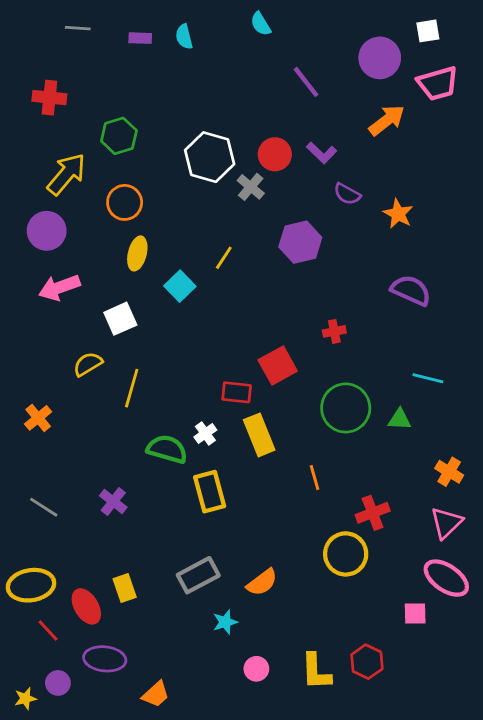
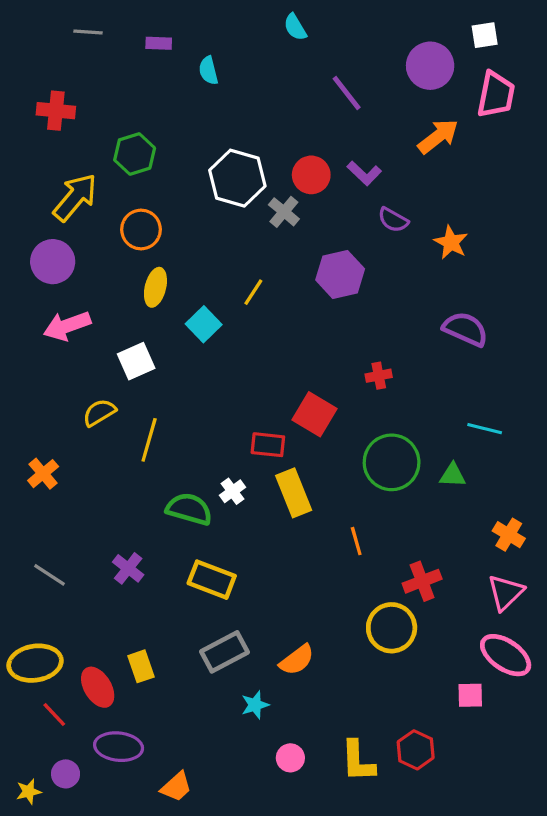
cyan semicircle: (184, 37) -> (208, 70), moved
pink trapezoid: (438, 83) -> (496, 95), turned -63
red square: (278, 365) -> (314, 414), turned -30
yellow rectangle: (210, 492) -> (212, 580), moved, turned -54

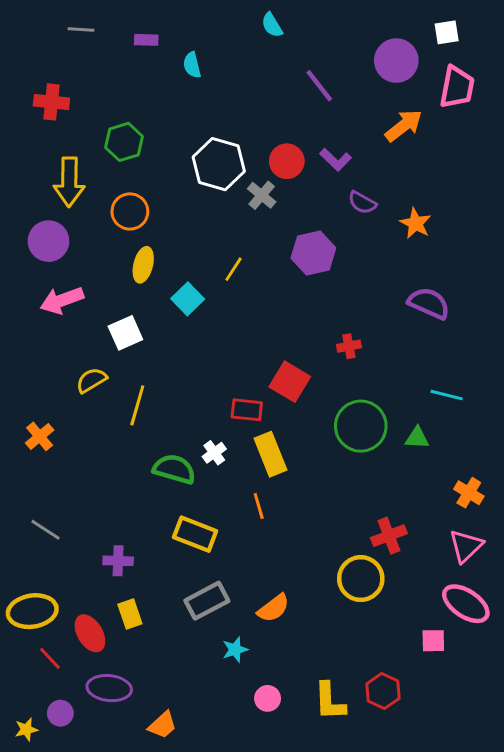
yellow arrow: (75, 197) -> (69, 182), turned 141
orange line: (356, 541) -> (259, 506), moved
purple cross: (128, 568) -> (118, 561), moved, turned -36

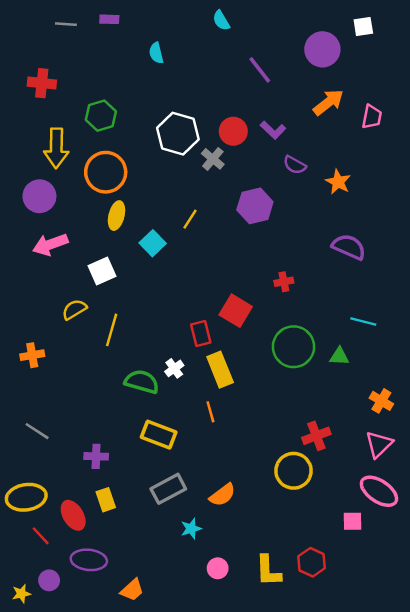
purple rectangle: (146, 40) -> (109, 19), moved
pink trapezoid: (457, 87) -> (372, 117), moved, size x0.7
orange circle: (130, 211) -> (106, 172), size x1.4
red rectangle: (247, 410) -> (201, 334), turned 70
orange cross: (40, 436) -> (32, 355), turned 30

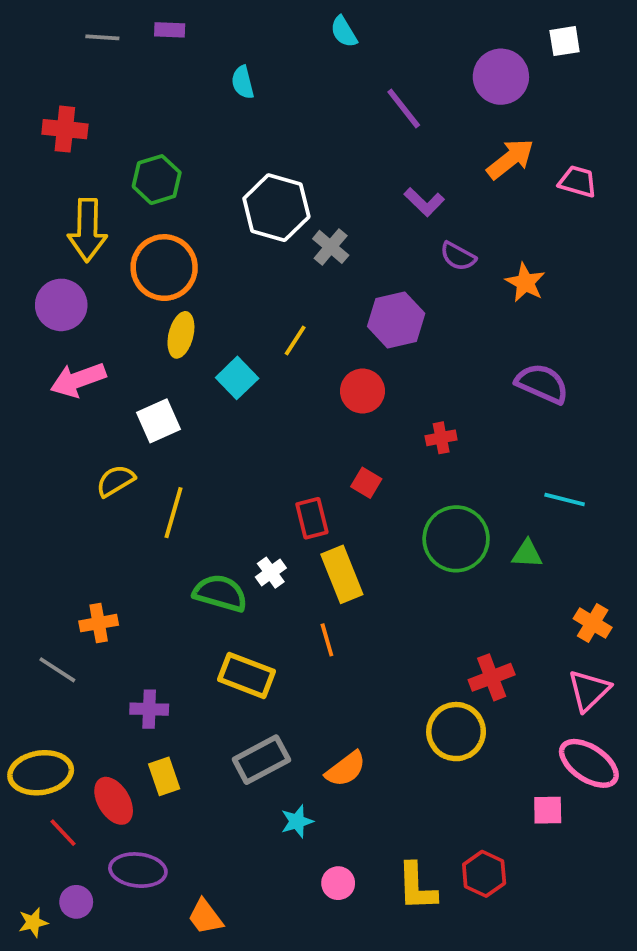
pink trapezoid: (372, 117) -> (578, 181), turned -85
red circle: (233, 131) -> (362, 391), moved
red square: (236, 311) -> (366, 483), size x0.6
orange cross: (32, 355) -> (99, 623), moved
orange trapezoid: (132, 590) -> (205, 917), turned 95

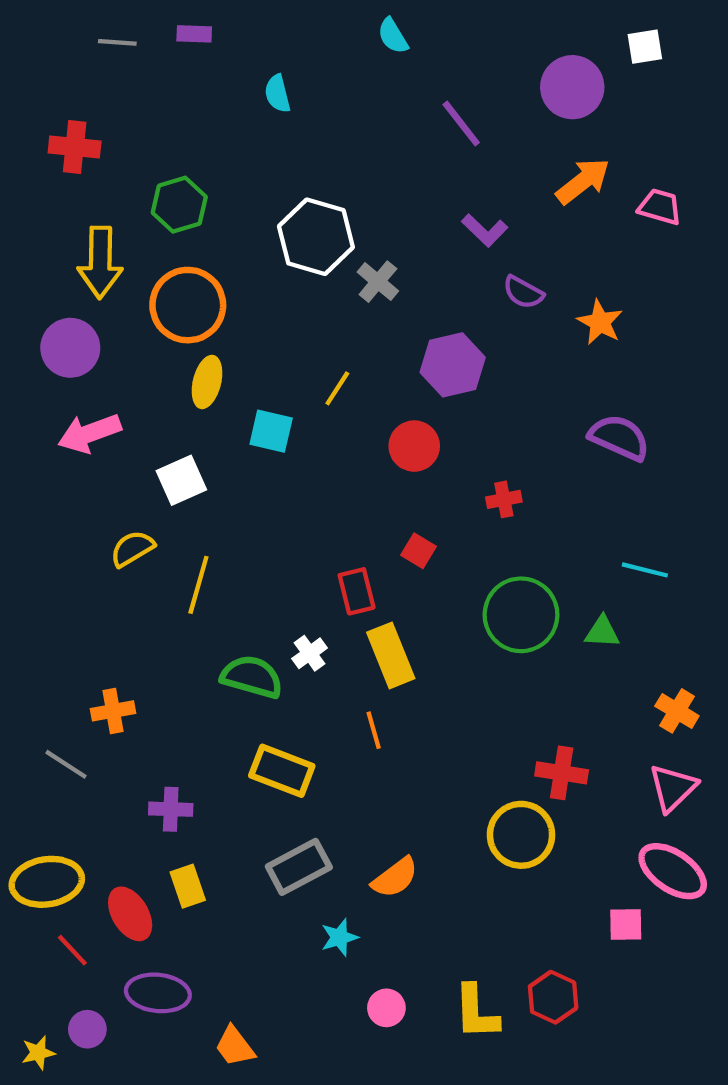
cyan square: (237, 378) -> (271, 431), turned -33
red cross: (492, 677) -> (562, 773), turned 30

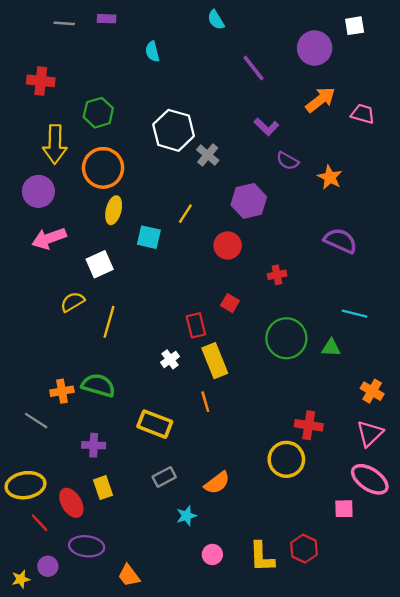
green semicircle: (252, 677) -> (98, 385), moved
gray rectangle: (299, 867) -> (164, 477), size x0.7

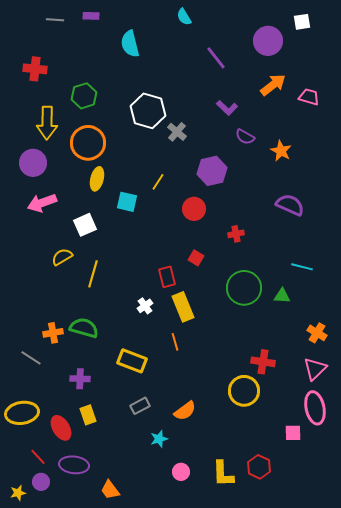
cyan semicircle: (152, 52) -> (130, 44), size x1.5
pink ellipse: (370, 479) -> (315, 408), turned 44
red line: (40, 523) -> (38, 457), moved

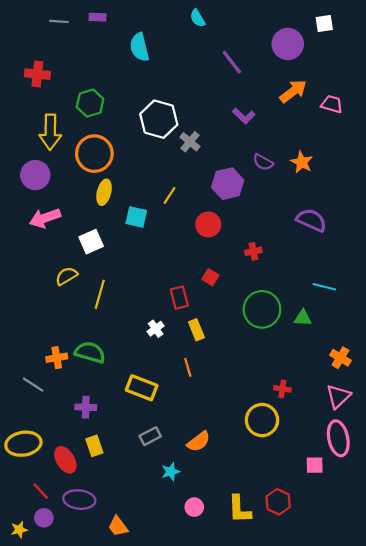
purple semicircle: (245, 137) -> (263, 162), moved
yellow rectangle: (183, 307) -> (196, 330), size x0.7
red cross: (263, 362) -> (282, 389), size x0.7

